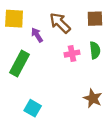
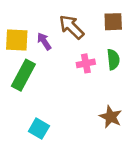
yellow square: (14, 19) -> (17, 40), moved

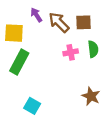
brown square: (113, 22) -> (83, 22), moved
purple arrow: (44, 41) -> (36, 15), moved

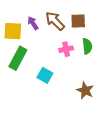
purple arrow: (36, 15) -> (33, 23), moved
cyan square: (32, 106) -> (45, 75), moved

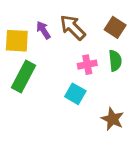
brown square: (78, 21) -> (115, 27), moved, turned 35
cyan square: (45, 75) -> (75, 94), moved

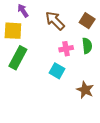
purple arrow: (43, 30) -> (23, 11), moved

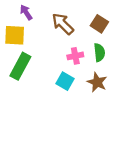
brown star: (85, 90) -> (97, 82), moved

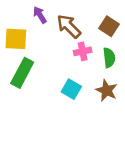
purple arrow: (26, 12) -> (40, 15), moved
pink cross: (75, 56) -> (83, 51), moved

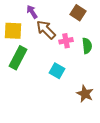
brown arrow: (69, 26) -> (46, 30), moved
brown square: (109, 26) -> (78, 13), moved
brown star: (107, 90) -> (85, 94), moved

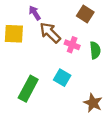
pink cross: (66, 41) -> (72, 45), turned 32
green rectangle: (18, 58) -> (28, 89), moved

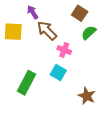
pink cross: (72, 45) -> (64, 50), moved
green semicircle: (95, 50) -> (89, 33), moved, turned -126

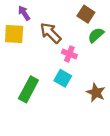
purple arrow: (33, 12) -> (24, 13), moved
brown star: (87, 96) -> (96, 93), moved

